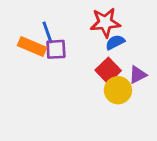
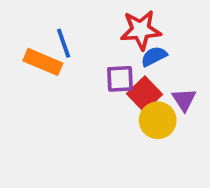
purple square: (56, 49) -> (120, 79), moved
purple triangle: (138, 75) -> (184, 100), turned -36

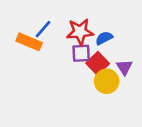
red star: (141, 30) -> (80, 32), moved
blue line: (64, 43) -> (43, 29), turned 60

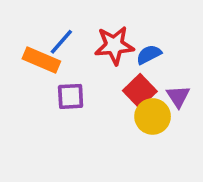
purple square: (81, 53) -> (71, 96), moved

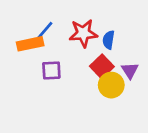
blue semicircle: (149, 54) -> (109, 40), turned -54
orange rectangle: (41, 60) -> (30, 44), turned -35

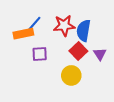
blue semicircle: (109, 40) -> (84, 31), size x1.5
yellow circle: (111, 85) -> (71, 75), moved

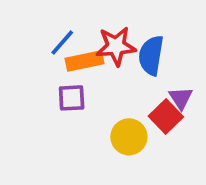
orange rectangle: (23, 34) -> (84, 61), moved
red square: (78, 51) -> (166, 117), moved

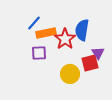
red star: (116, 46) -> (65, 39), moved, turned -30
red square: (166, 117) -> (90, 63), turned 30

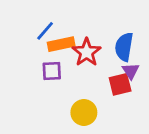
blue semicircle: (82, 30) -> (124, 47), moved
yellow circle: (70, 74) -> (84, 112), moved

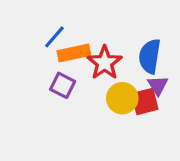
purple square: (52, 71) -> (63, 85), turned 30
yellow circle: (84, 112) -> (122, 98), moved

